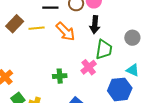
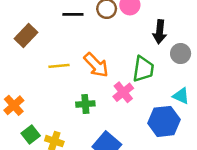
black arrow: (95, 25) -> (160, 32), moved
yellow line: (37, 28) -> (59, 66), moved
orange arrow: (66, 32) -> (96, 65), moved

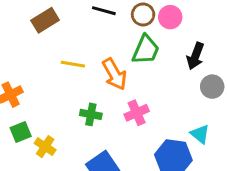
green trapezoid: (143, 69) -> (146, 50), moved

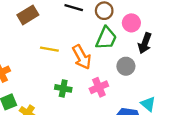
pink circle: (170, 17) -> (131, 23), moved
gray circle: (212, 87) -> (126, 66), moved

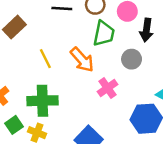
yellow line: (49, 49) -> (45, 59), turned 66
green cross: (63, 88) -> (42, 101), moved, size x1.6

